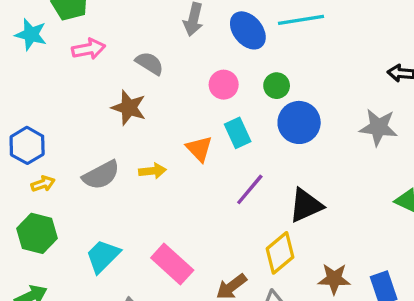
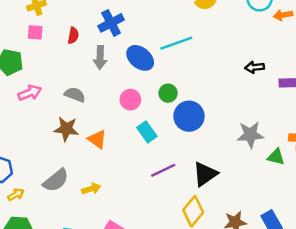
gray star: (378, 127) -> (250, 135), moved
orange triangle: (199, 149) -> (97, 139), moved
yellow arrow: (152, 171) -> (91, 189), moved
purple line: (250, 189) -> (163, 170), turned 35

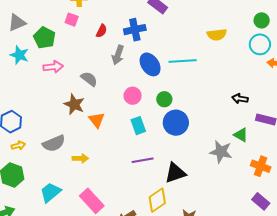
green triangle: (276, 157) -> (241, 135), moved

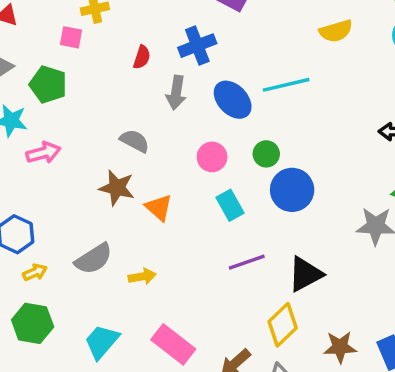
pink square: (72, 20) -> (71, 37), moved
pink arrow: (53, 67) -> (43, 153), moved

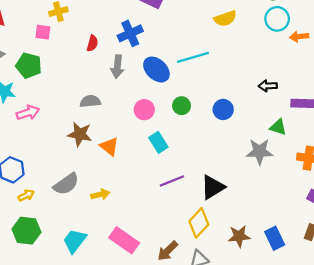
gray semicircle: (135, 141) -> (90, 101), turned -30
blue circle: (292, 190) -> (223, 109), moved, size x0.7

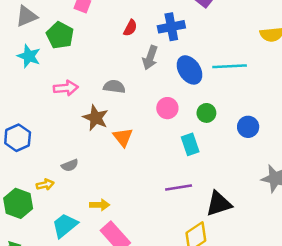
pink arrow: (28, 113) -> (66, 88), moved
cyan rectangle: (158, 142) -> (190, 144), moved
gray semicircle: (66, 184) -> (70, 165), size x0.6
yellow arrow: (100, 194) -> (100, 205), moved
yellow arrow: (26, 195) -> (45, 185), moved

